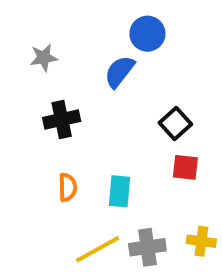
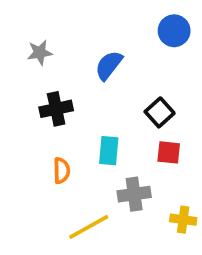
blue circle: (147, 34) -> (174, 31), moved
cyan rectangle: (120, 191) -> (109, 151), moved
gray cross: (147, 247) -> (134, 194), moved

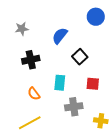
black square: (160, 112) -> (80, 57), moved
orange semicircle: (62, 171) -> (34, 94), turned 144
yellow line: (89, 227) -> (30, 123), moved

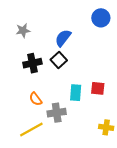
black square: (80, 57) -> (59, 60), moved
cyan rectangle: (60, 83) -> (76, 93), moved
gray cross: (74, 107) -> (57, 113), moved

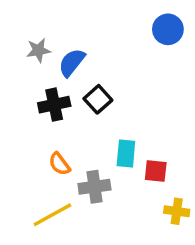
blue semicircle: (63, 38) -> (72, 63), moved
red square: (98, 88) -> (156, 171), moved

